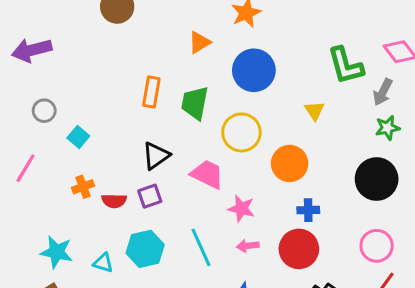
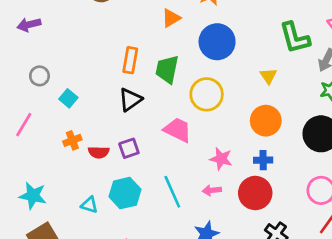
purple arrow: (32, 50) -> (29, 25), size x0.7
black triangle: (156, 156) -> (130, 100), moved
orange circle: (290, 163) -> (266, 121), moved
pink star: (241, 209) -> (221, 159), moved
cyan star: (57, 252) -> (33, 196), moved

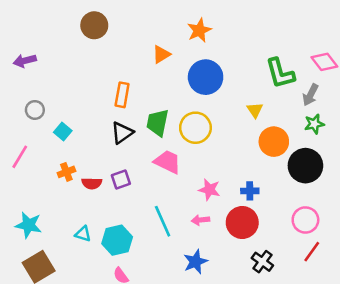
green trapezoid: (167, 69) -> (158, 123), moved
orange circle: (266, 121) -> (274, 142), moved
cyan hexagon: (125, 193) -> (117, 240), moved

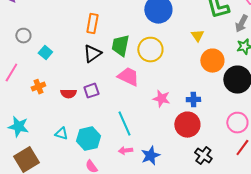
orange cross: (66, 172) -> (38, 87), moved
pink arrow: (200, 220) -> (125, 151), moved

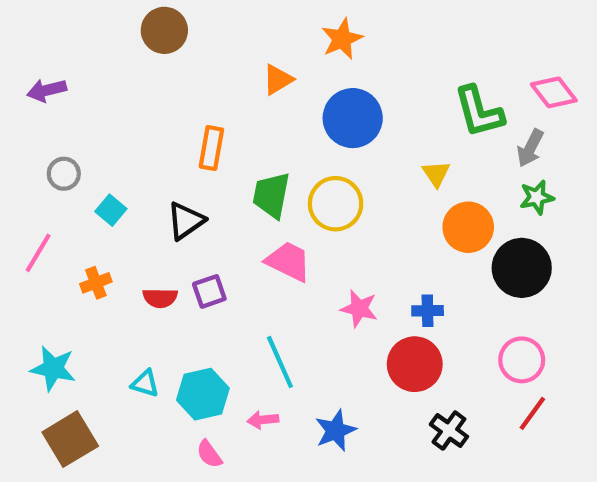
black triangle: (92, 54) -> (186, 221), moved
pink arrow: (125, 151) -> (263, 420), moved

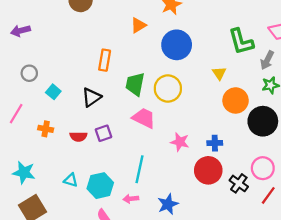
orange cross: (96, 283) -> (46, 129), turned 32
cyan line: (280, 362) -> (139, 169), turned 36
black cross: (449, 431) -> (239, 183), moved

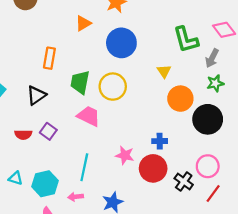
purple square: (103, 133) -> (48, 131), turned -35
pink star: (180, 142) -> (125, 155), moved

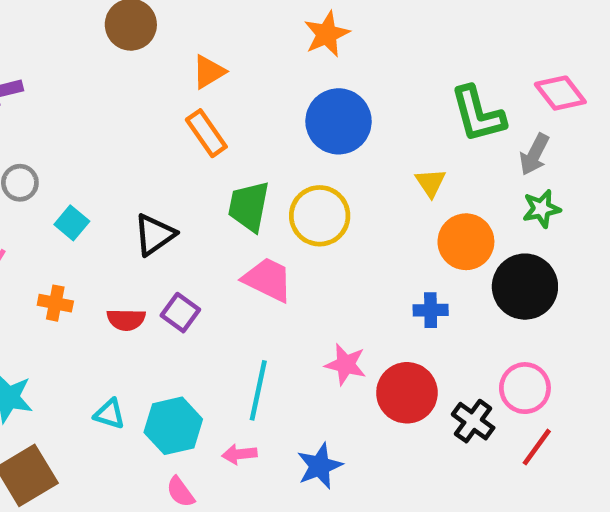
orange triangle: (83, 23) -> (209, 72), moved
orange rectangle: (49, 58) -> (206, 133), moved, turned -45
blue cross: (160, 141) -> (431, 310), moved

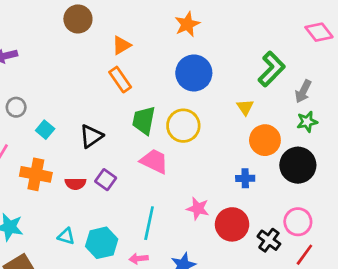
pink diamond: (560, 93) -> (319, 32), moved
green L-shape: (478, 114) -> (272, 69), turned -120
orange cross: (55, 303) -> (36, 174), size x1.6

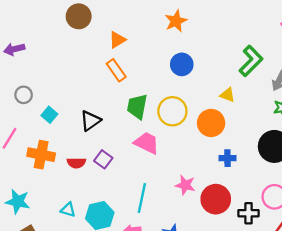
blue circle: (194, 73) -> (182, 64), size x0.7
yellow triangle: (245, 107) -> (227, 95), turned -35
orange circle: (265, 140) -> (211, 123), moved
black cross: (269, 240) -> (249, 213), turned -36

